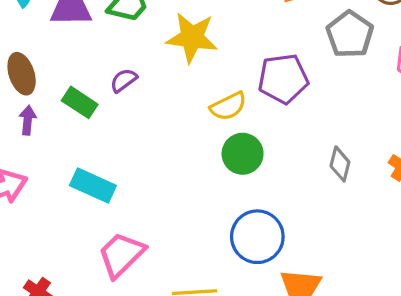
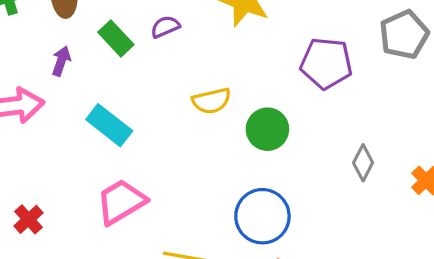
yellow semicircle: (228, 106) -> (212, 101), moved
purple arrow: (28, 120) -> (61, 61), moved

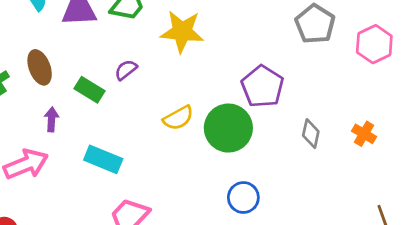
purple pentagon: (326, 63) -> (263, 86), moved, turned -30
green circle: (267, 129) -> (228, 128), size x1.4
blue circle: (262, 216) -> (243, 198), size x0.7

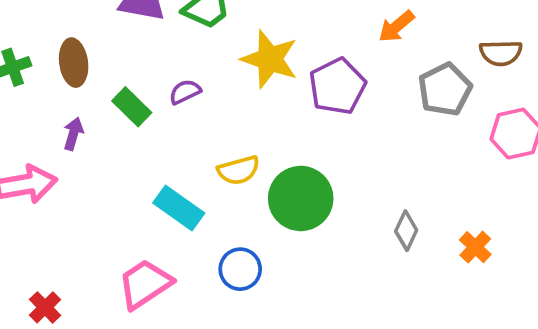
purple pentagon: (263, 86) -> (337, 86), moved
cyan rectangle: (103, 159) -> (179, 208), moved
blue circle: (243, 198) -> (240, 269), moved

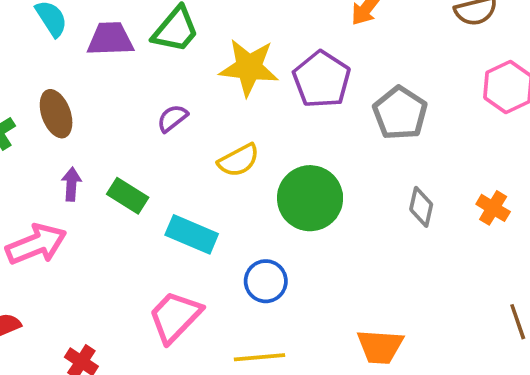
gray pentagon: (445, 89) -> (400, 113), moved
green rectangle: (132, 107) -> (128, 196), moved
yellow semicircle: (239, 170) -> (239, 160), moved

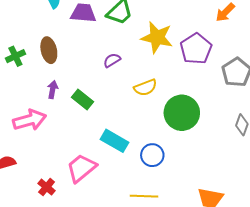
cyan rectangle: (192, 234) -> (114, 141), moved
pink trapezoid: (175, 317) -> (81, 168), moved

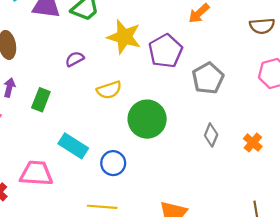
green rectangle: (83, 100) -> (41, 100), turned 70
pink trapezoid: (81, 168) -> (36, 173), turned 40

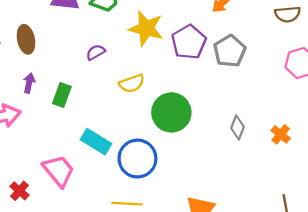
gray pentagon: (208, 78) -> (230, 51), moved
blue circle: (113, 163) -> (137, 159), size x1.5
pink trapezoid: (36, 173) -> (59, 171), turned 48

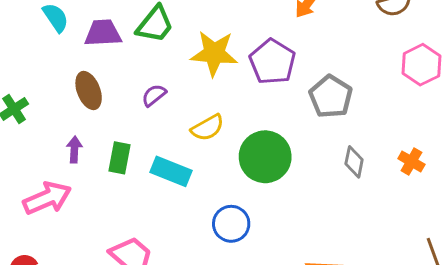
brown ellipse: (26, 39) -> (89, 91), moved
gray pentagon: (230, 51) -> (331, 97), moved
cyan rectangle: (96, 142) -> (171, 171), moved
blue circle: (137, 159) -> (231, 224), size x0.7

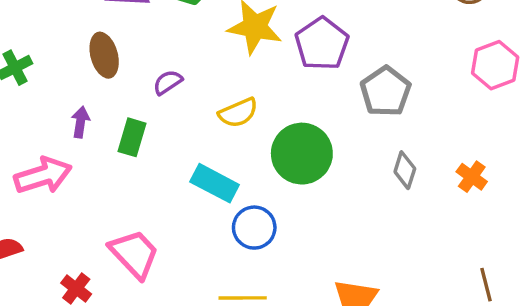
purple semicircle: (154, 95) -> (168, 82), moved
cyan rectangle: (171, 171) -> (215, 183), moved

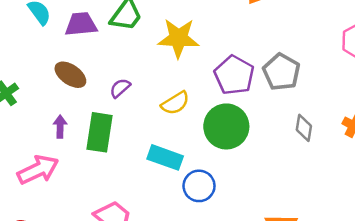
purple pentagon: (322, 44) -> (234, 75), moved
brown ellipse: (104, 55) -> (70, 75), turned -32
green rectangle: (132, 137) -> (100, 132), size x1.4

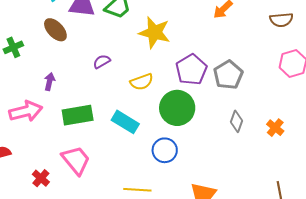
brown ellipse: (70, 75) -> (55, 30), moved
green rectangle: (100, 132) -> (78, 115), moved, turned 60
blue circle: (199, 186) -> (165, 150), moved

